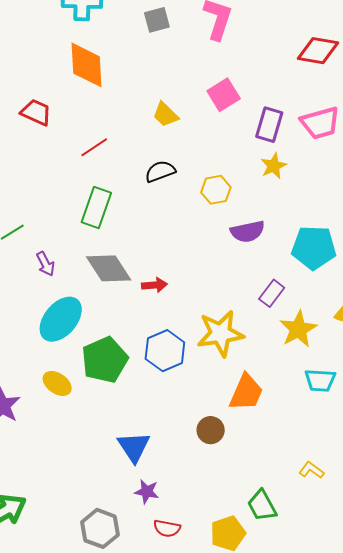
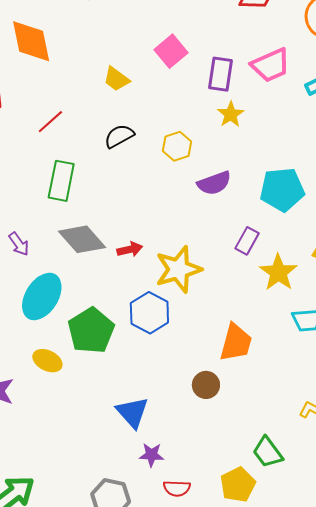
yellow star: (220, 333) -> (178, 269), moved

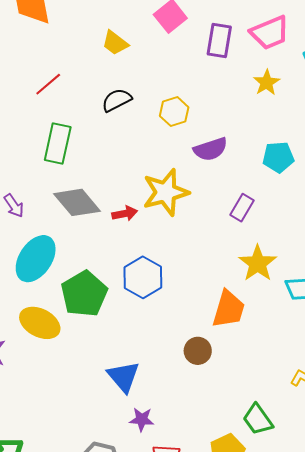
yellow star: (231, 114) -> (266, 83), moved
cyan pentagon: (282, 189) -> (278, 157), size x0.7
yellow star: (178, 269) -> (166, 192), moved
yellow star: (278, 272) -> (258, 263), moved
yellow ellipse: (47, 361) -> (40, 323), size x1.4

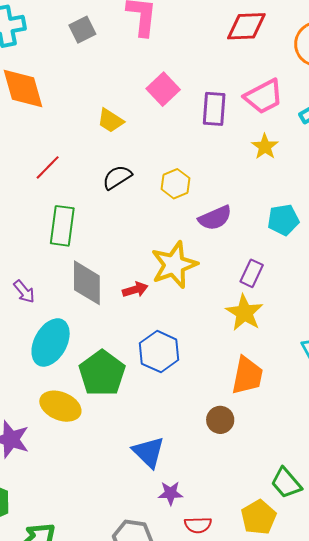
gray diamond: (77, 202) -> (87, 283), turned 45
yellow star: (258, 263) -> (244, 313), moved

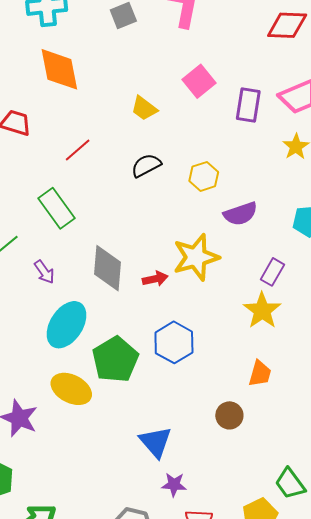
green rectangle: (62, 226) -> (57, 208), moved, turned -48
orange trapezoid: (247, 376) -> (260, 374), size x0.7

